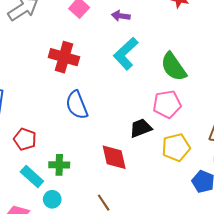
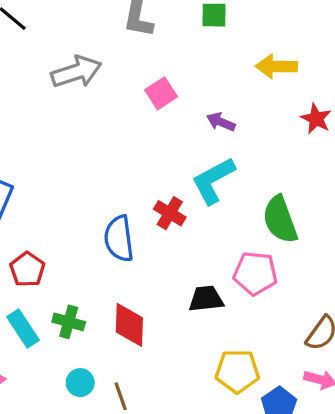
red cross: (64, 57) -> (170, 213), moved, size x0.7
yellow pentagon: (176, 147) -> (237, 371), moved
red diamond: (114, 157) -> (129, 325), moved
cyan circle: (52, 199) -> (80, 383), moved

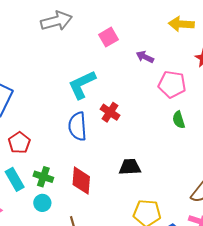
cyan L-shape: (213, 181) -> (82, 85), moved
green semicircle: (280, 220) -> (179, 120), size x0.6
pink pentagon: (255, 273) -> (172, 84), moved
cyan circle: (80, 383) -> (42, 203), moved

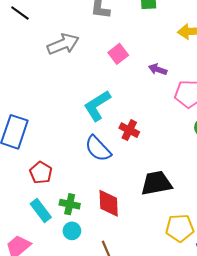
blue semicircle: (77, 126) -> (98, 149), turned -32
black trapezoid: (130, 167) -> (156, 183), size x1.4

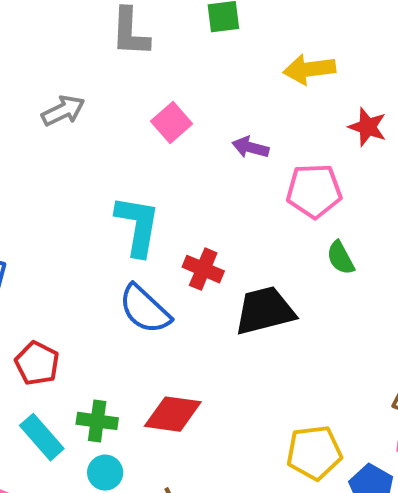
gray arrow: (63, 44) -> (63, 111), size x0.7
cyan L-shape: (97, 106) -> (138, 226), turned 136
black trapezoid: (156, 183) -> (265, 311), moved
red diamond: (109, 203) -> (173, 414), turned -76

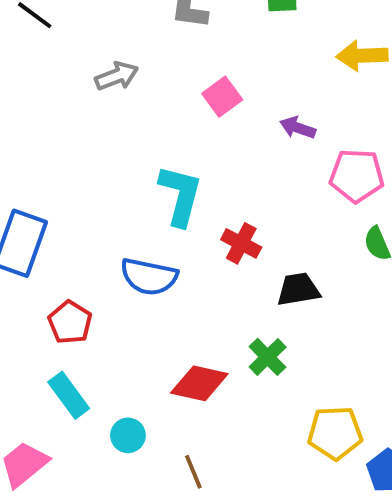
blue semicircle: (145, 309) -> (149, 277), moved, turned -36
black trapezoid: (265, 311) -> (298, 289), size x0.7
green cross: (97, 421) -> (268, 357), moved, turned 33

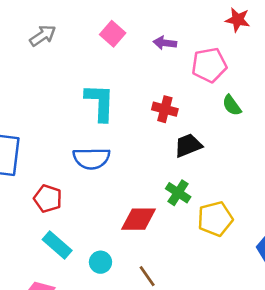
red cross: (241, 243) -> (165, 109), moved
yellow pentagon: (335, 433) -> (215, 219), moved

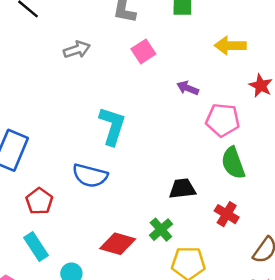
pink square: (113, 34) -> (143, 51), moved
green semicircle: (232, 105) -> (233, 163), size x1.5
red cross: (165, 109) -> (227, 214), moved

